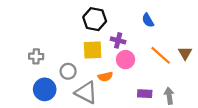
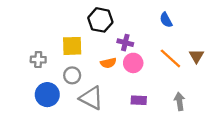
blue semicircle: (148, 20) -> (166, 20), moved
yellow square: (93, 50) -> (72, 46), moved
orange semicircle: (105, 77) -> (108, 63), moved
purple rectangle: (145, 94) -> (139, 100), moved

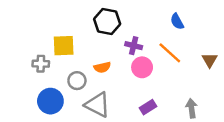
yellow square: (72, 46) -> (64, 46), moved
orange line: (170, 58) -> (170, 53), moved
orange semicircle: (108, 63) -> (102, 67), moved
purple rectangle: (139, 100) -> (148, 107), turned -35

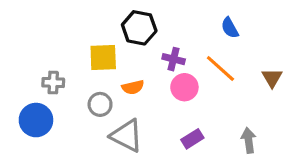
yellow square: (64, 46) -> (103, 58), moved
blue circle: (50, 101) -> (36, 120), moved

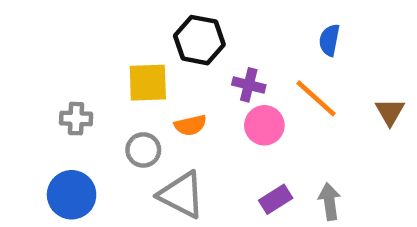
blue semicircle: (230, 28) -> (329, 40), turned 40
blue circle: (36, 120) -> (72, 195), moved
gray arrow: (249, 140) -> (329, 201), moved

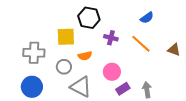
blue semicircle: (329, 40) -> (147, 18), turned -136
brown triangle: (390, 112) -> (174, 50), turned -40
gray cross: (76, 119) -> (34, 53), size x1.5
pink circle: (264, 125) -> (112, 72), moved

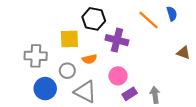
blue semicircle: (147, 18) -> (172, 14), moved, turned -72
purple cross: (111, 38) -> (117, 40), size x1.5
orange line: (141, 44) -> (149, 20), moved
blue circle: (32, 87) -> (45, 89), moved

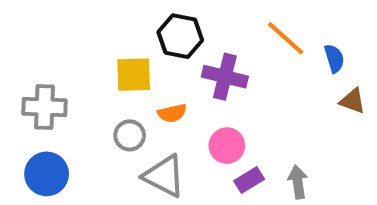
blue semicircle: (172, 14) -> (334, 58), moved
gray cross: (36, 56) -> (45, 107), moved
blue circle: (45, 89) -> (47, 174), moved

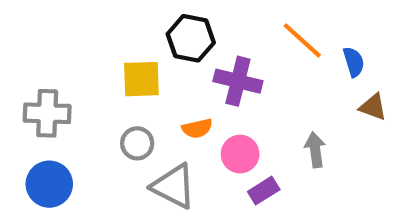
orange semicircle: (172, 113) -> (197, 128), moved
gray arrow: (298, 182) -> (315, 150), moved

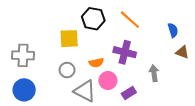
orange line: (302, 40) -> (130, 20), moved
purple cross: (238, 81) -> (125, 52), moved
pink circle: (240, 154) -> (108, 81), moved

